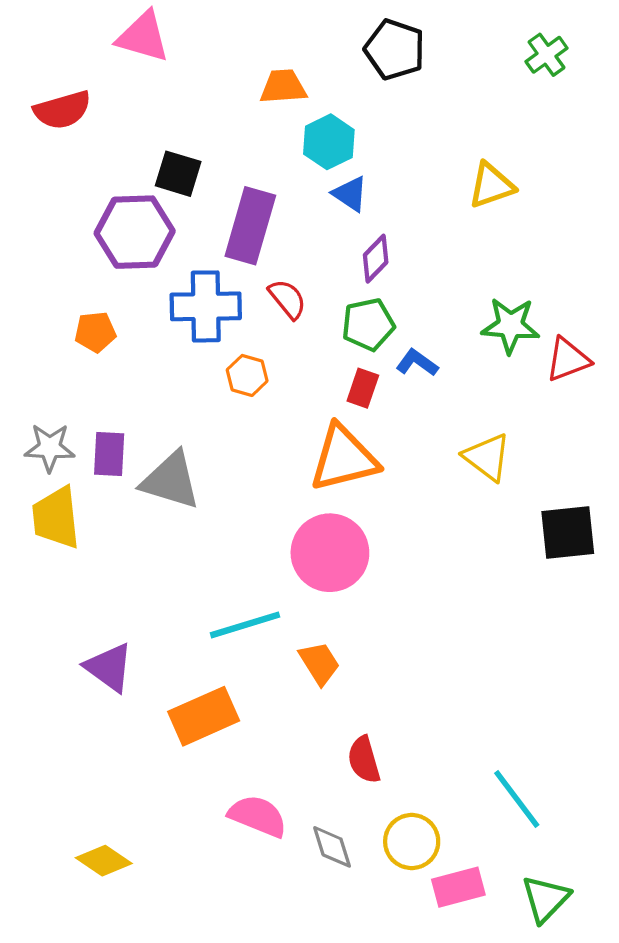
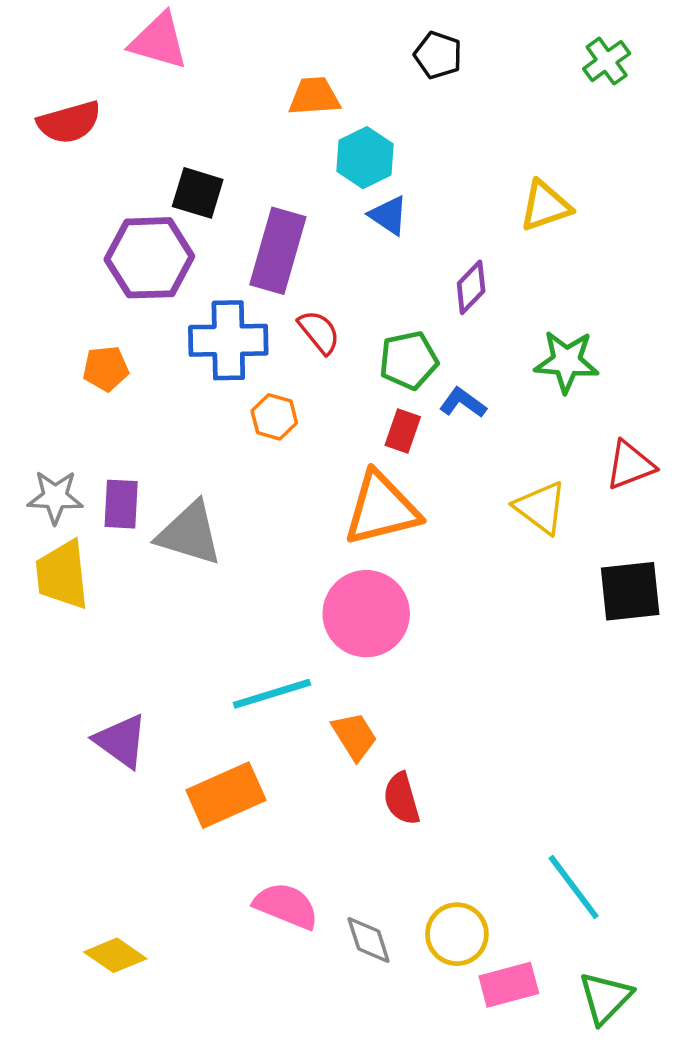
black pentagon: (395, 49) -> (438, 55), size x0.7
purple diamond: (376, 259) -> (471, 287), moved
red triangle: (568, 359) -> (630, 465), moved
red semicircle: (364, 760) -> (402, 799), moved

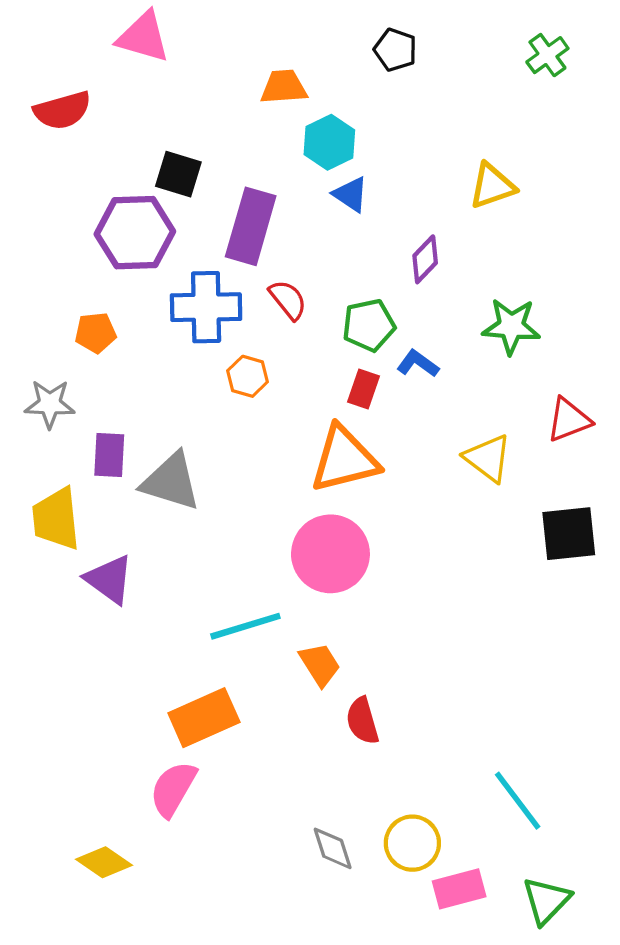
gray star: (55, 497) -> (50, 404), moved
purple triangle: (121, 741) -> (109, 579), moved
pink semicircle: (286, 906) -> (173, 789), moved, turned -82

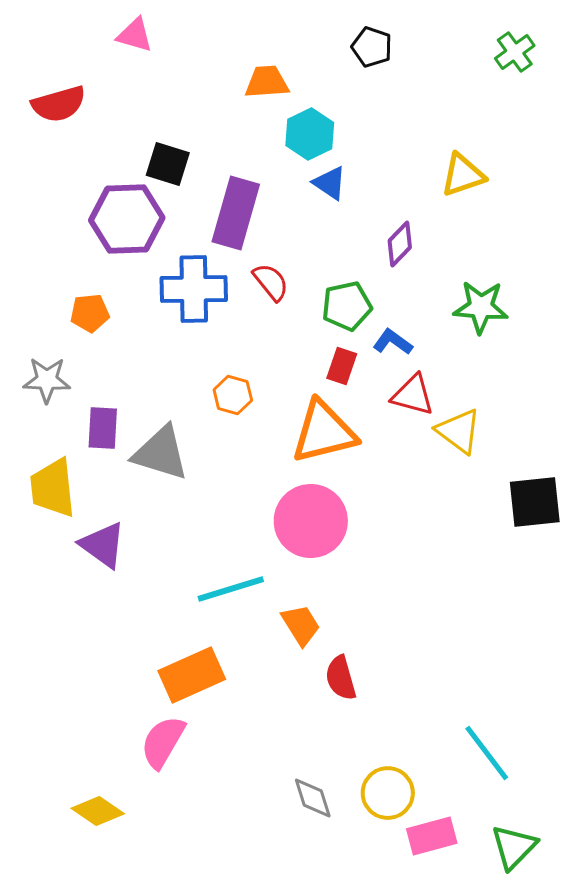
pink triangle: (143, 37) -> (135, 35), size x0.7
orange hexagon: (248, 376) -> (233, 395), moved
red triangle: (569, 420) -> (413, 395), moved, turned 36

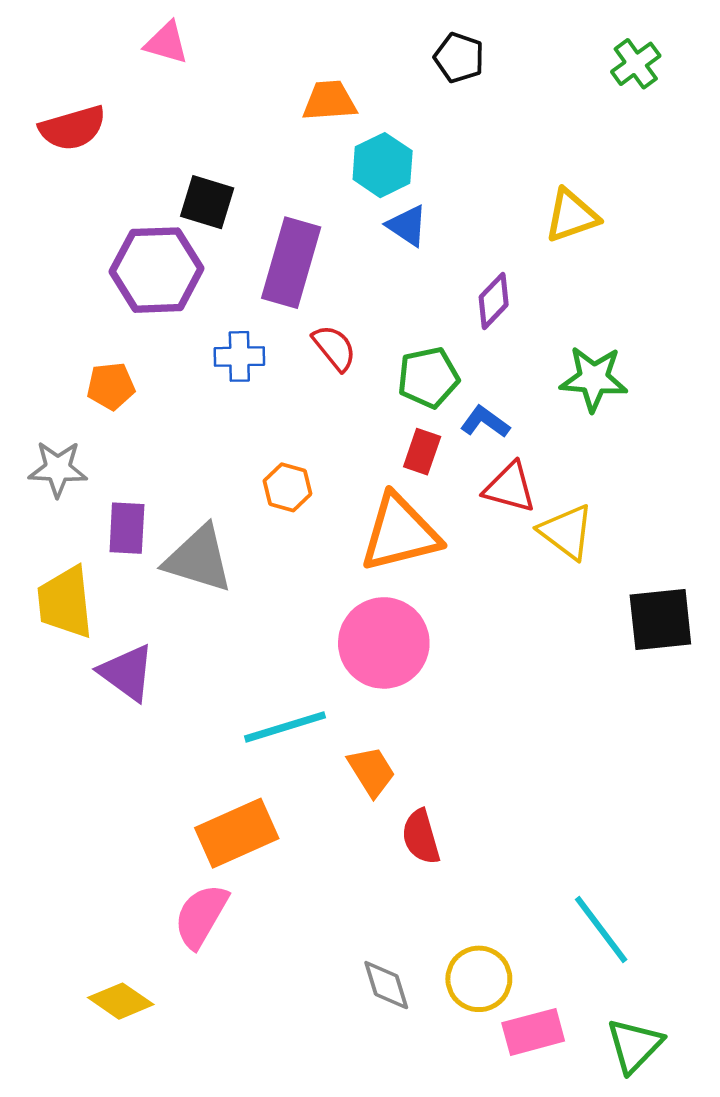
blue cross: (194, 289) -> (239, 356), size x0.6

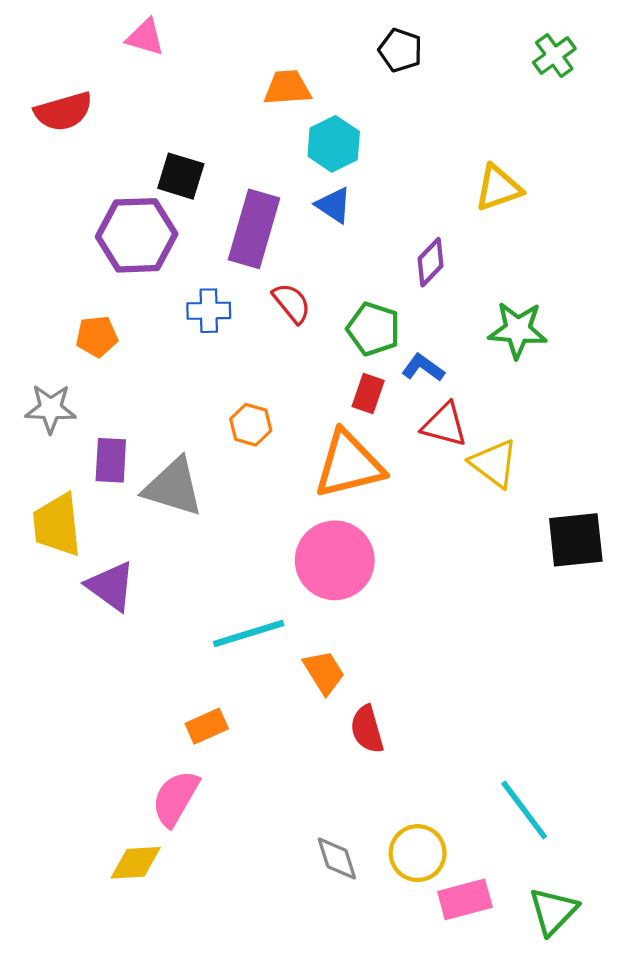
blue triangle: (407, 226) -> (334, 205), moved
green pentagon: (428, 377) -> (373, 329), turned 30
orange rectangle: (237, 833) -> (207, 726), size x0.6
yellow diamond: (121, 1001) -> (136, 863), moved, turned -38

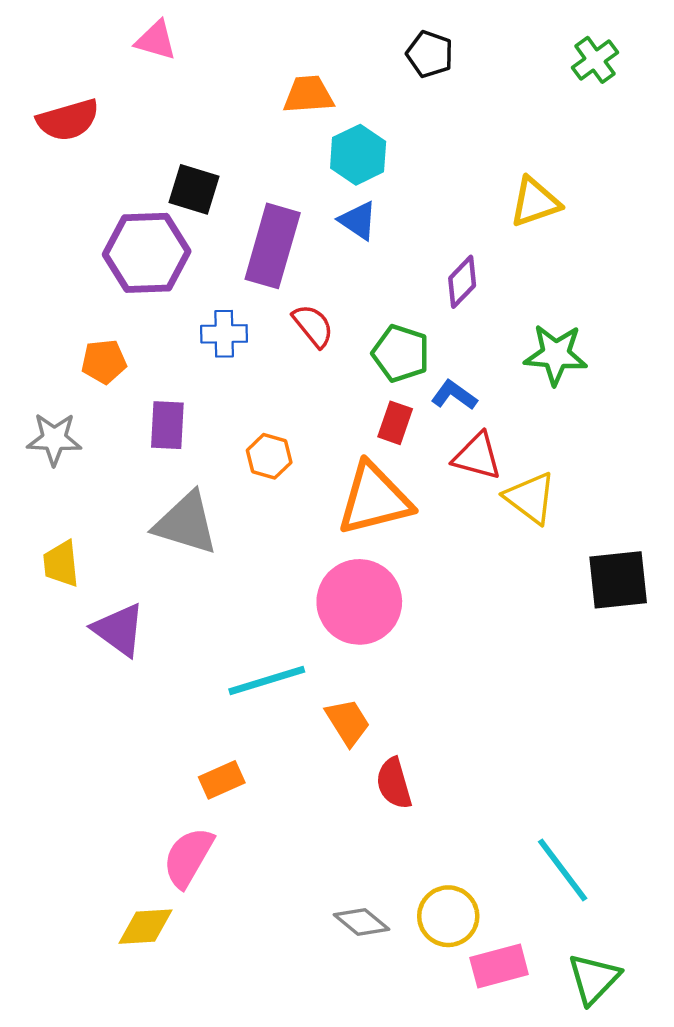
purple rectangle: (111, 460) -> (167, 425), moved
yellow trapezoid: (57, 525) -> (61, 564), size x0.7
gray diamond: (337, 858) -> (362, 922), turned -33

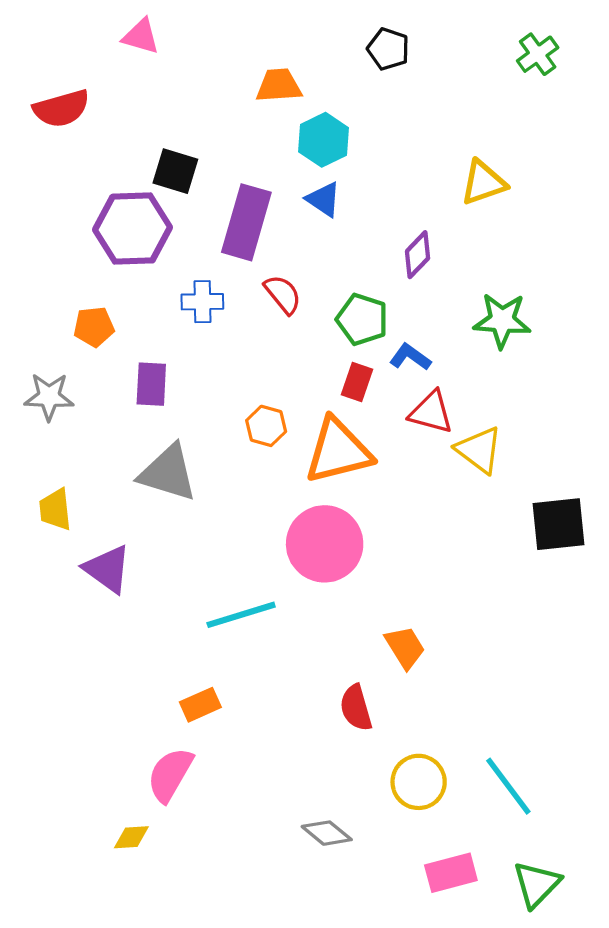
orange hexagon: (269, 456) -> (266, 426), moved
orange trapezoid: (348, 722) -> (405, 647), moved
yellow circle: (448, 916) -> (419, 782), moved
yellow diamond: (145, 927) -> (131, 837), size x0.7

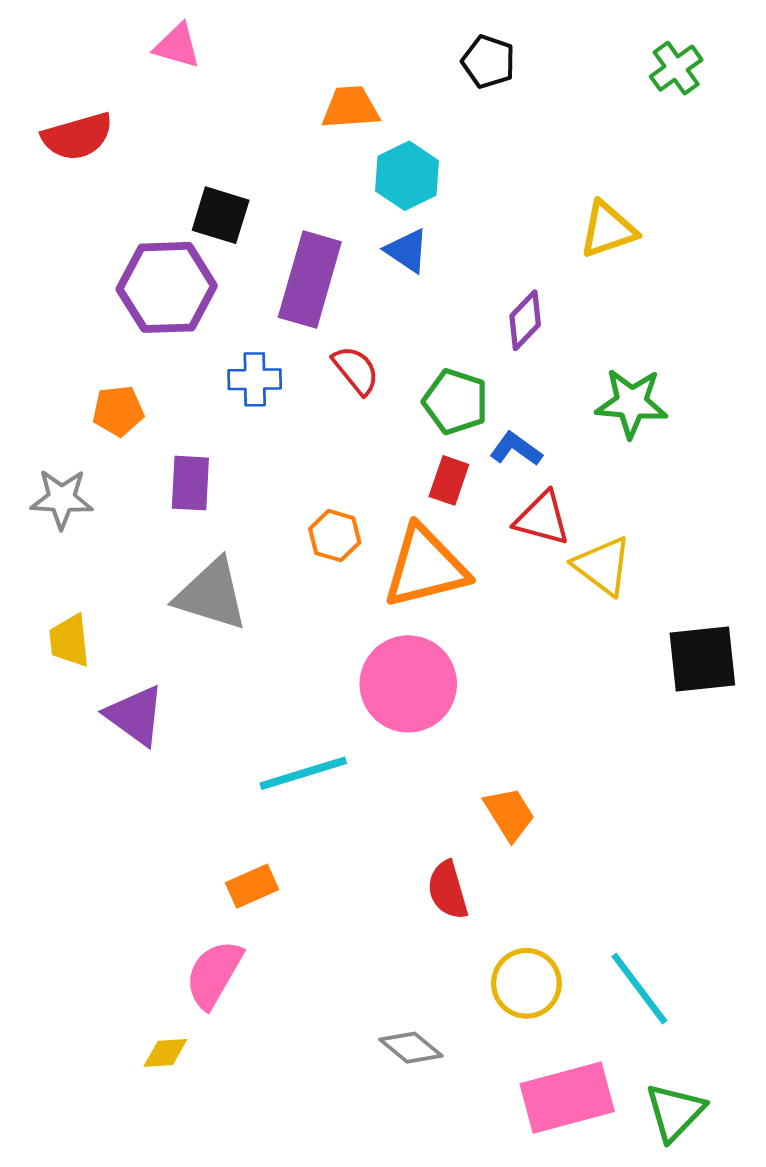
pink rectangle: (451, 873) -> (567, 1098), size x1.4

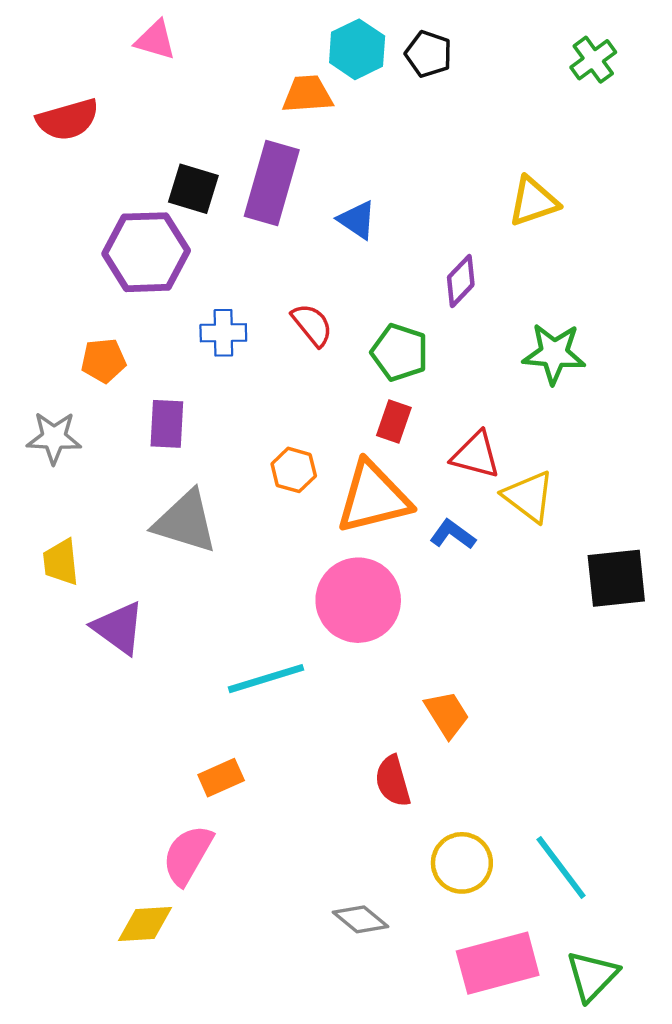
cyan hexagon: (407, 176) -> (357, 49), moved
purple rectangle: (310, 280) -> (272, 183), moved
blue L-shape: (516, 449) -> (453, 534), moved
yellow diamond: (165, 1053) -> (145, 924), size x1.4

